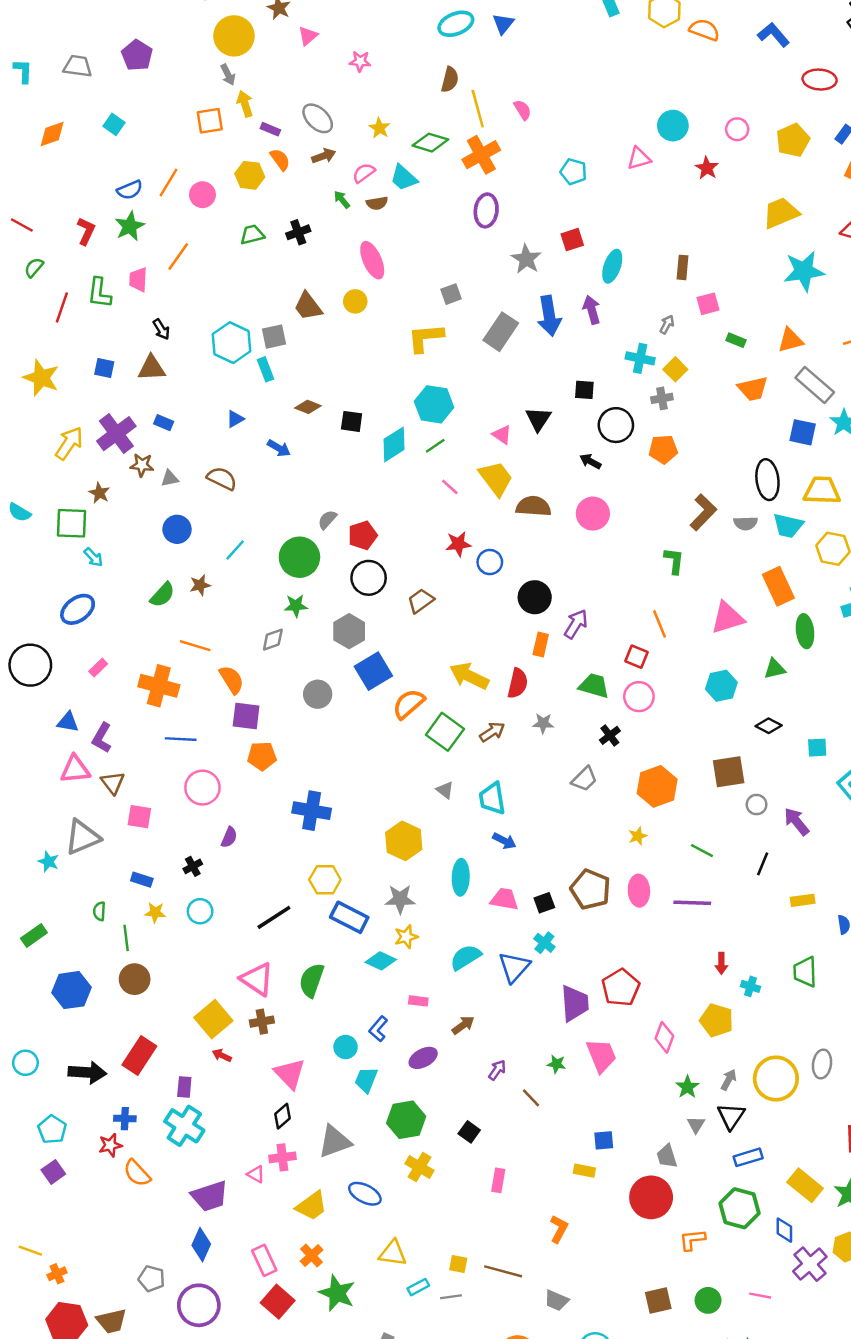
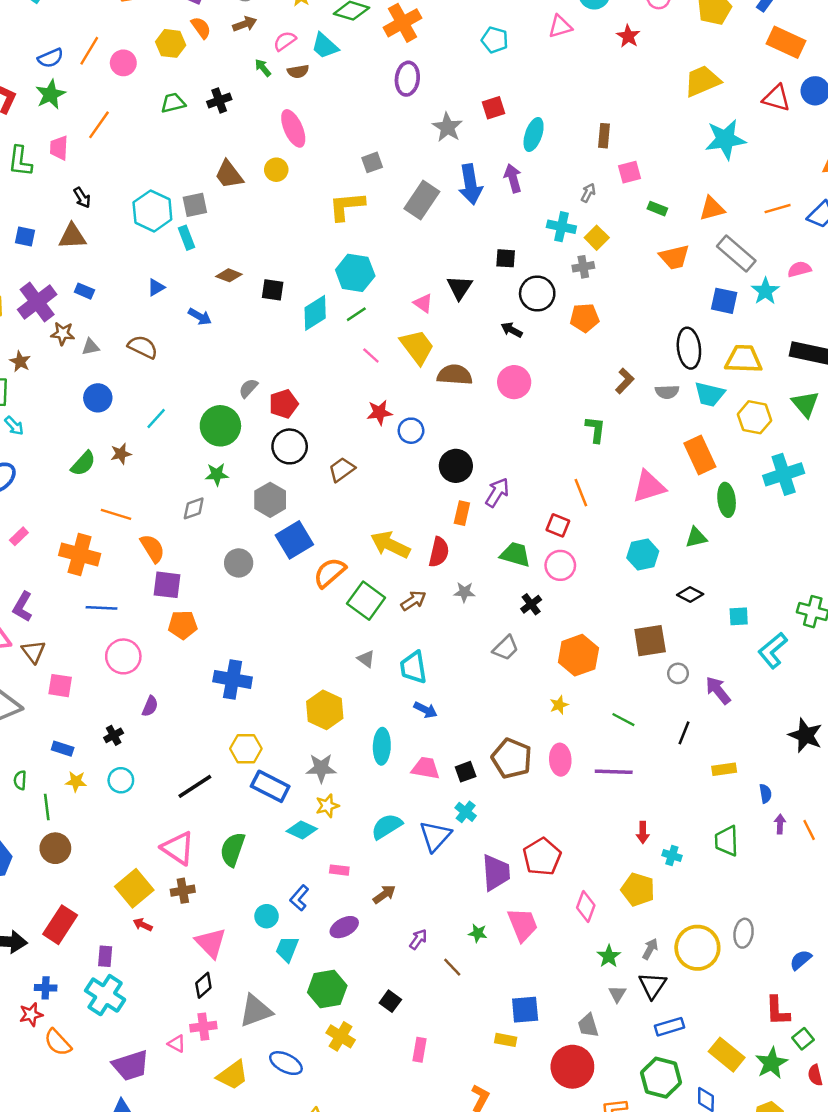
brown L-shape: (703, 512) -> (625, 381), size x0.7
blue square: (604, 1140) -> (525, 1010), size x1.4

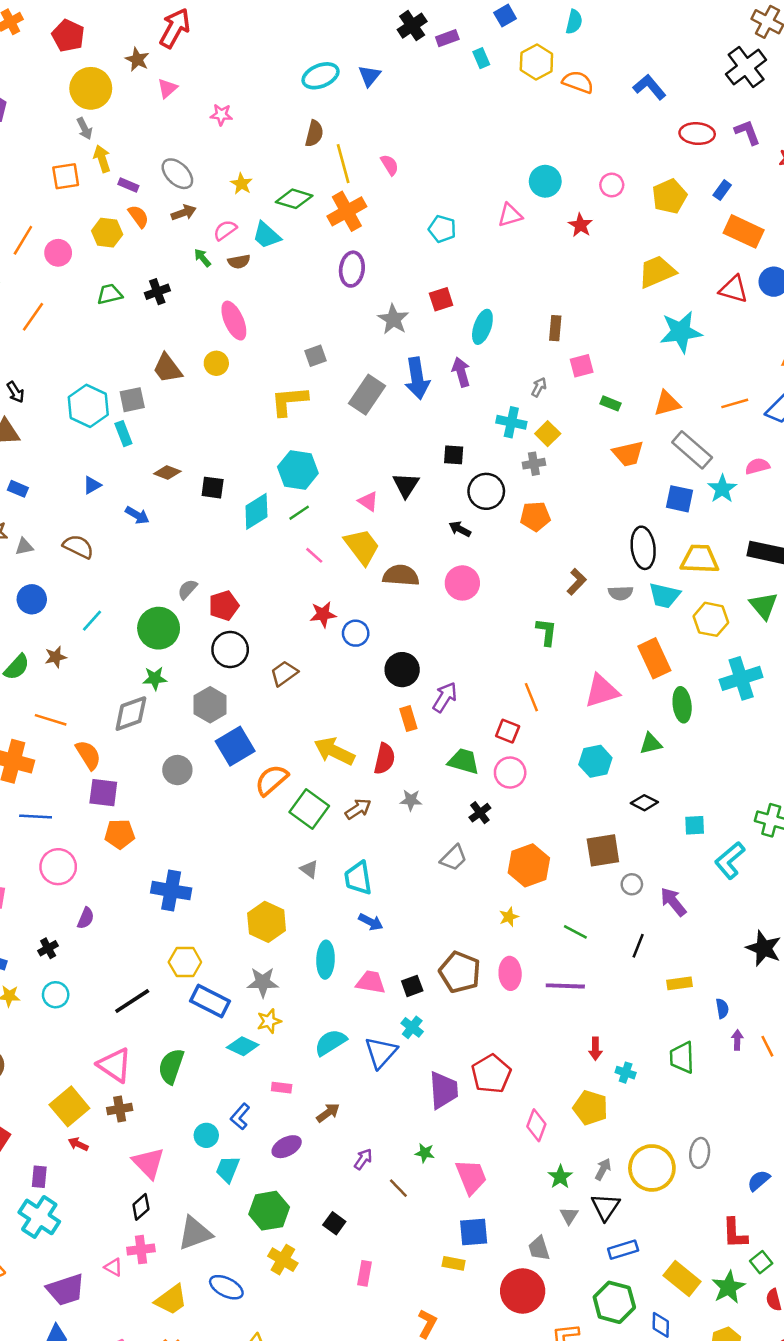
gray diamond: (194, 508) -> (131, 714), size x1.5
orange rectangle: (462, 513) -> (408, 719), turned -30
pink trapezoid: (523, 925) -> (471, 1177), moved

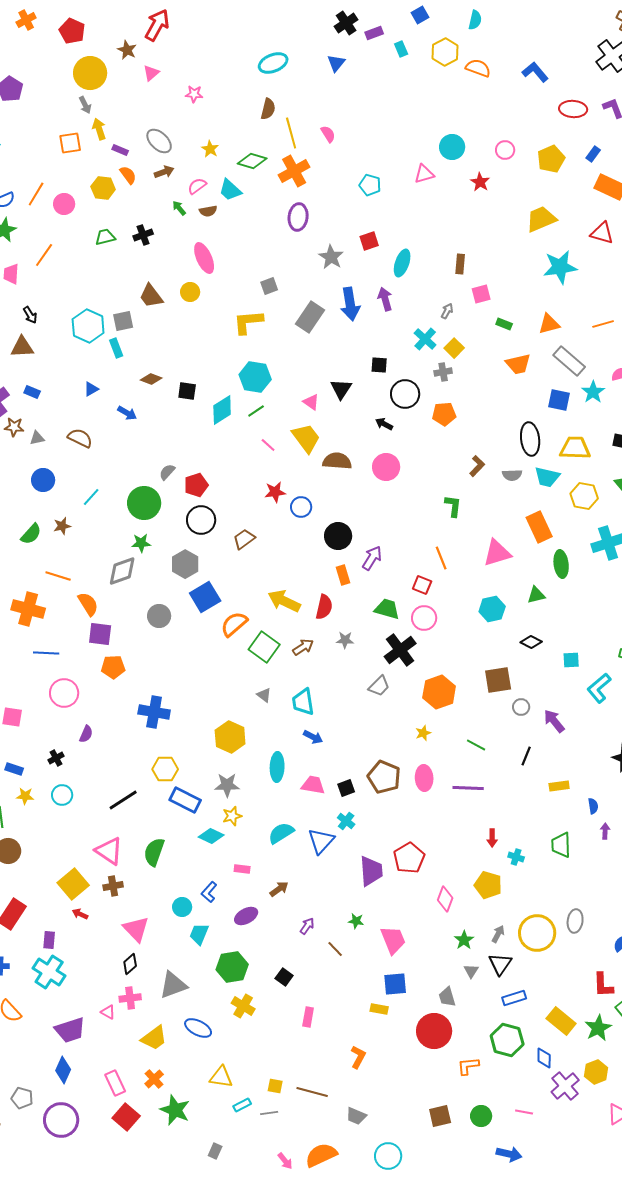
blue triangle: (369, 76) -> (336, 63), moved
cyan cross: (511, 422) -> (425, 339), turned 30
black cross: (480, 813) -> (400, 650), size x1.8

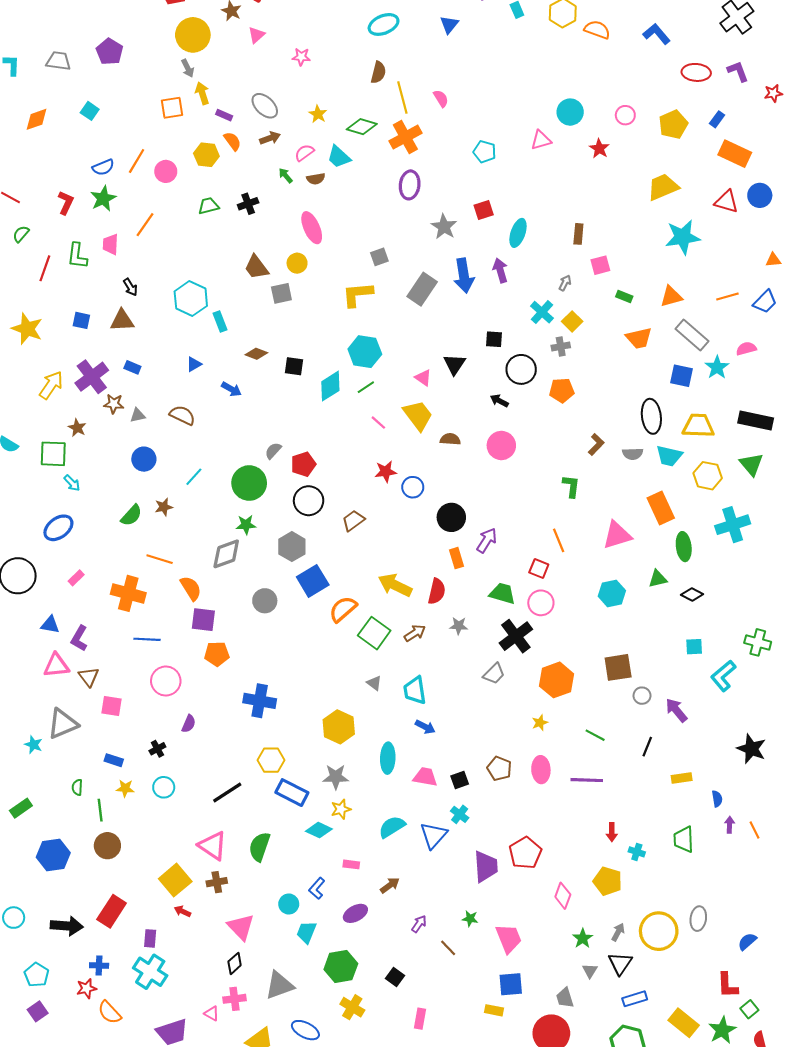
gray square: (123, 321) -> (281, 293), moved
brown semicircle: (337, 461) -> (450, 439), size x0.7
black diamond: (531, 642) -> (692, 595), moved
brown pentagon: (384, 777) -> (499, 769), size x0.7

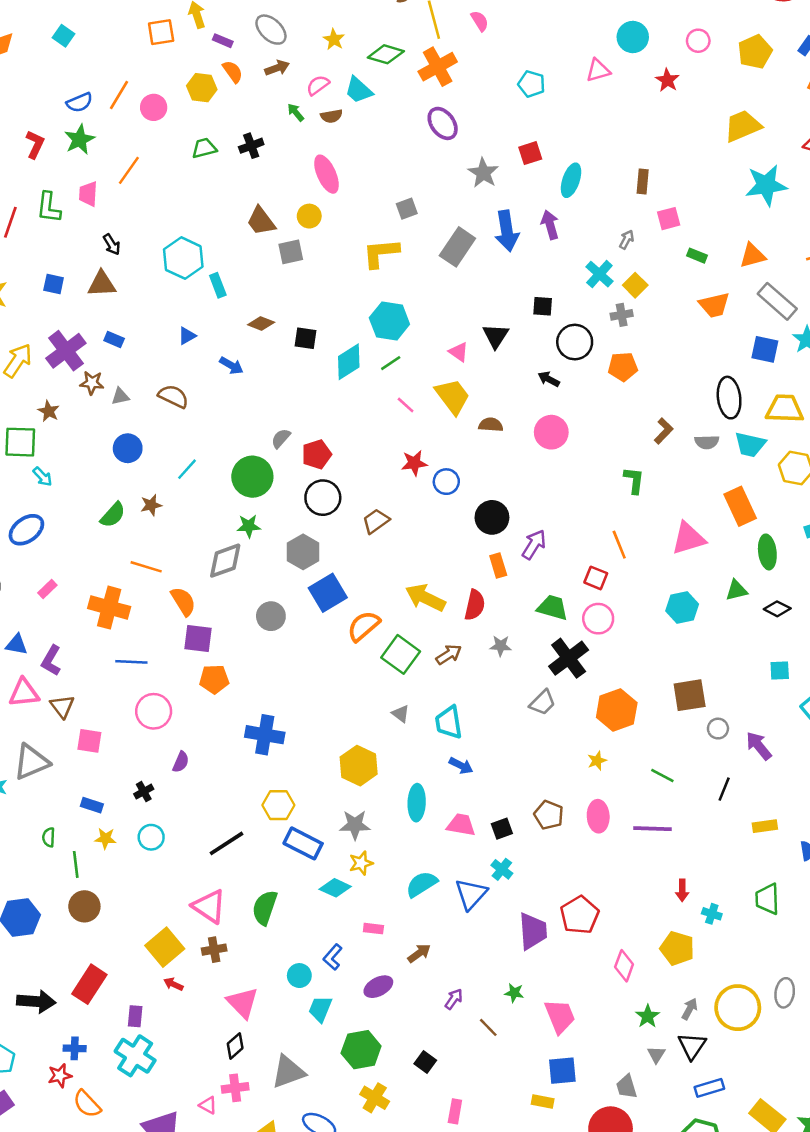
purple ellipse: (410, 185) -> (443, 123), turned -44

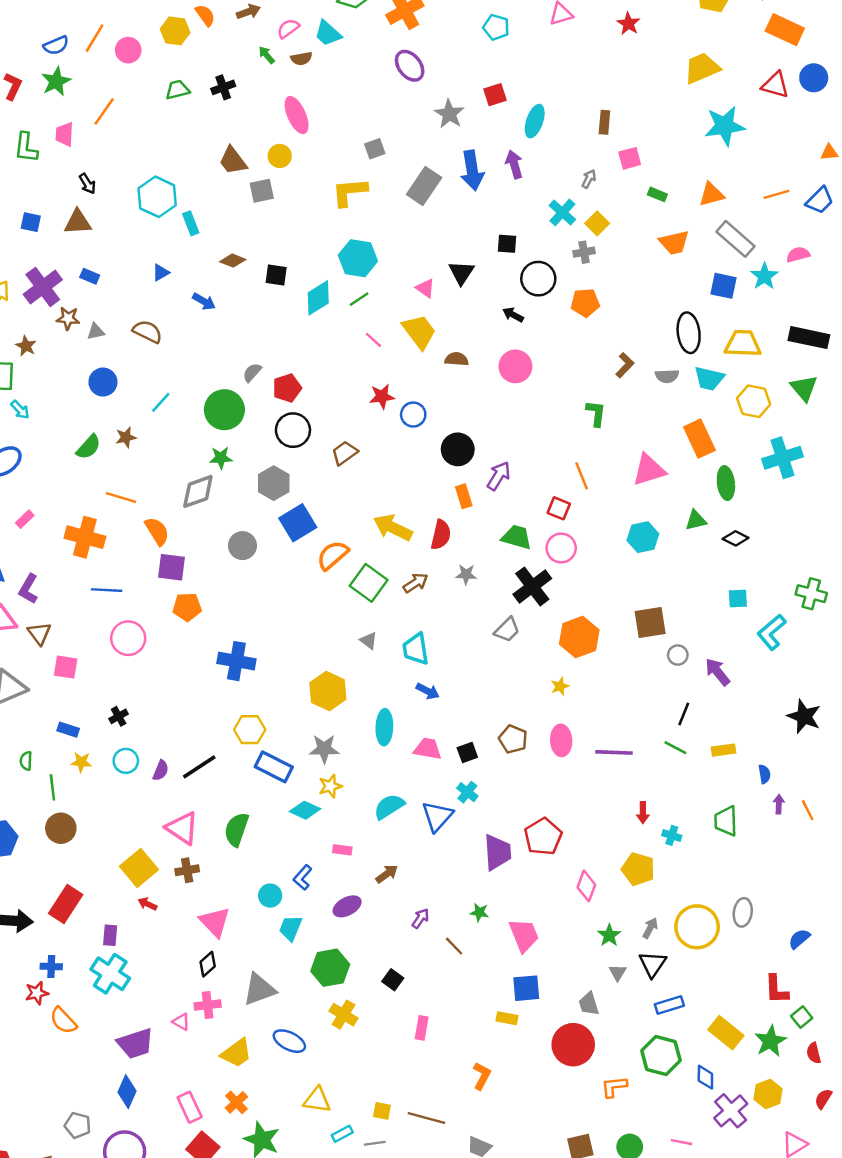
purple semicircle: (181, 762) -> (161, 770), moved
green line: (662, 775) -> (675, 748), moved

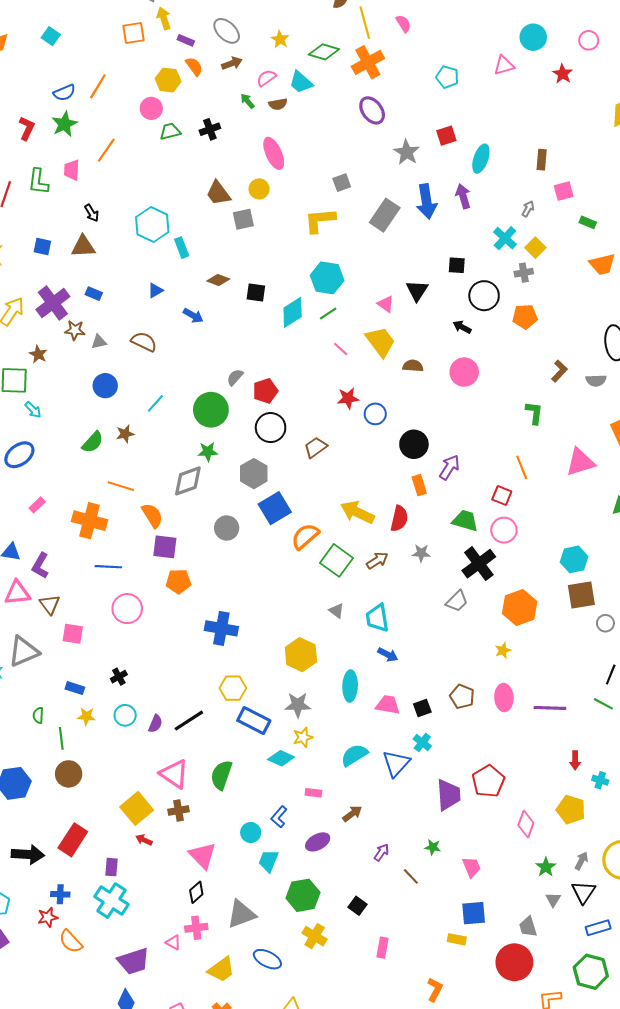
pink circle: (128, 50) -> (151, 108), moved
cyan hexagon: (643, 537) -> (574, 559), moved
pink trapezoid: (524, 935) -> (471, 867), size x0.7

